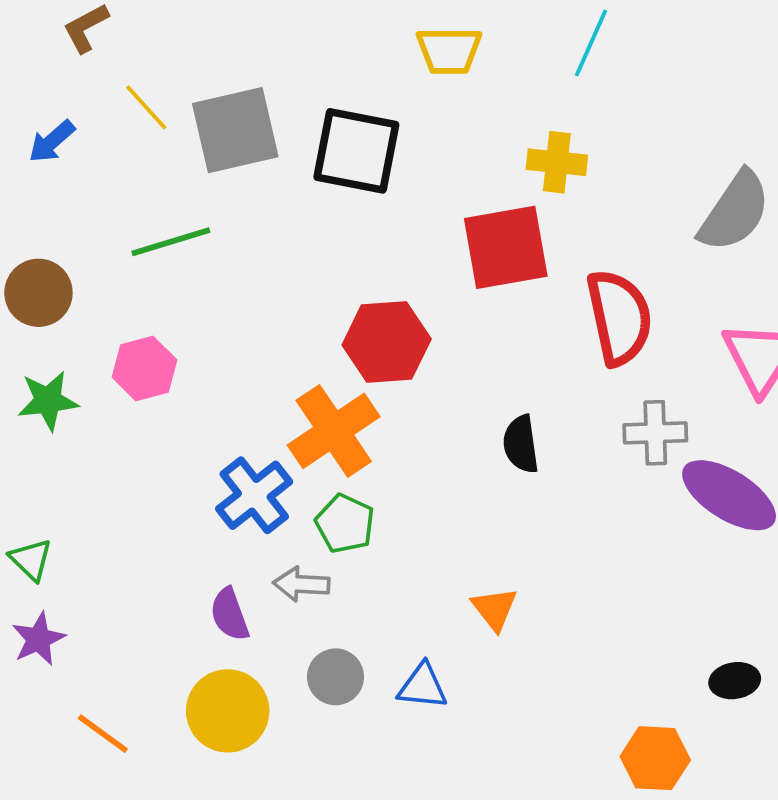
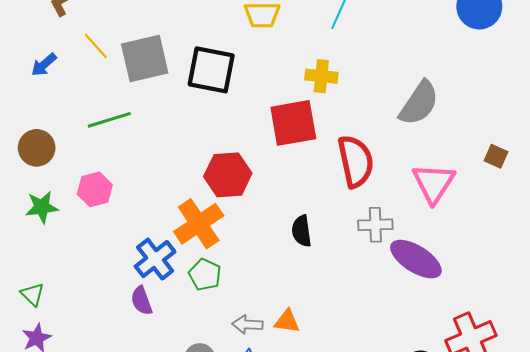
gray arrow: (301, 584) -> (248, 325), moved
orange triangle: (494, 609) -> (287, 321), turned -44
purple semicircle: (230, 614) -> (142, 301), moved

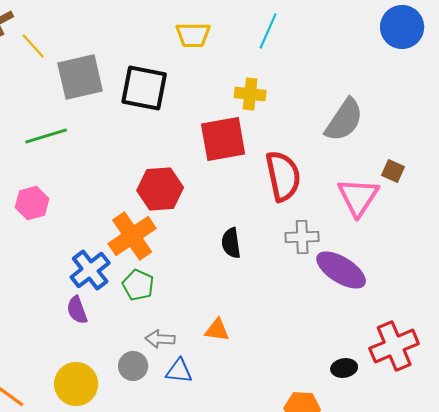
yellow line: (96, 46) -> (33, 46), moved
brown square: (496, 156) -> (393, 171), moved
gray arrow: (248, 325) -> (160, 339), moved

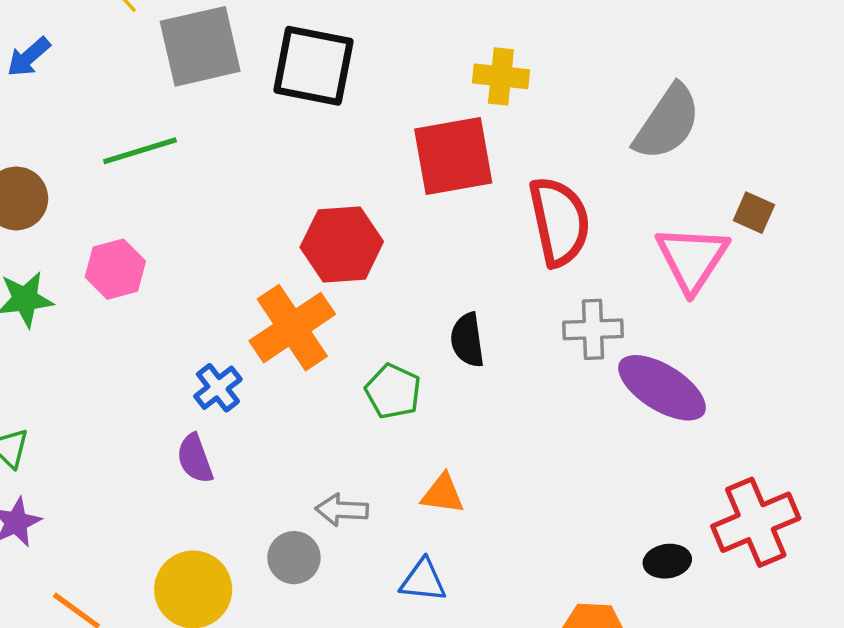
blue cross: (90, 270) -> (218, 388), size x0.7
green pentagon: (138, 285) -> (393, 391), moved
blue triangle: (179, 371) -> (423, 581), moved

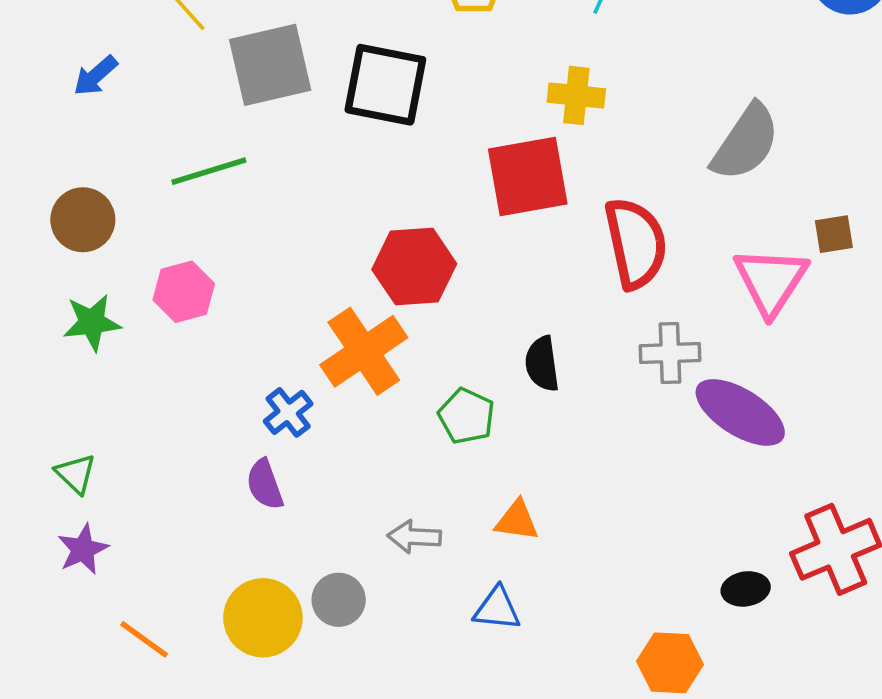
brown square: (754, 213) -> (834, 234), turned -33
gray circle: (294, 558) -> (339, 600), moved

